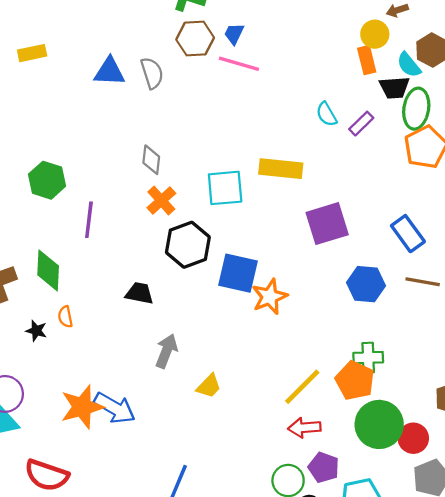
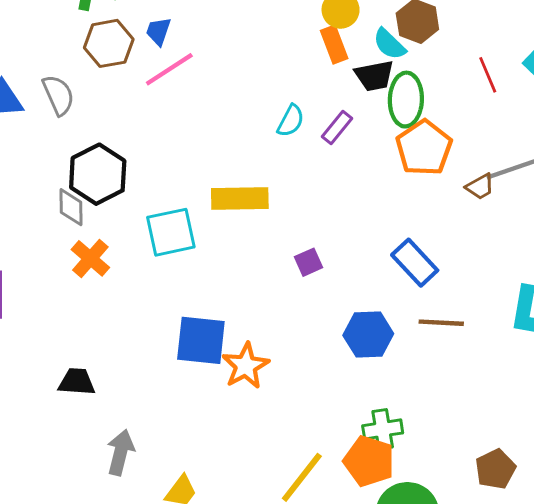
pink line: (239, 64) -> (169, 69), turned -42
cyan semicircle: (327, 114) -> (291, 121), turned -115
purple square: (327, 224) -> (309, 262), size x0.5
black hexagon: (188, 245) -> (98, 174), moved

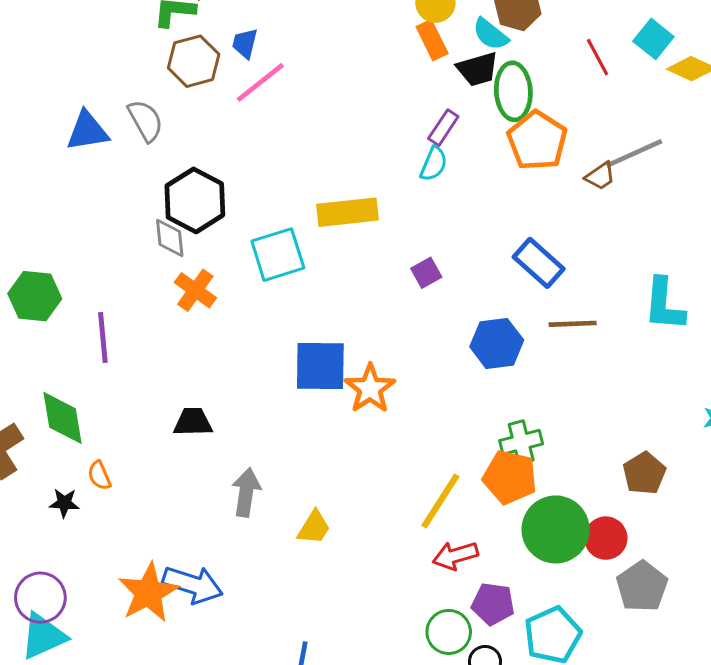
cyan semicircle: (291, 121) -> (434, 164), moved

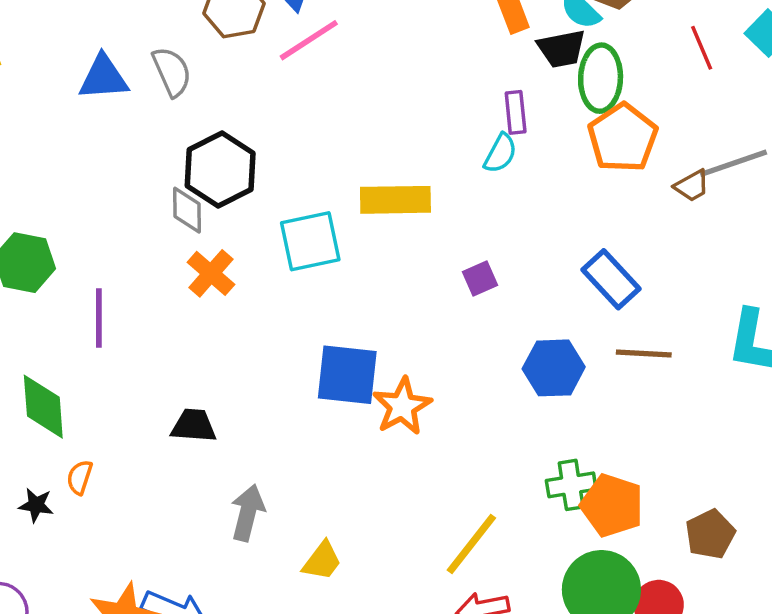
purple rectangle: (443, 128) -> (516, 112), turned -45
orange semicircle: (99, 476) -> (80, 477), turned 36
orange pentagon: (510, 477) -> (612, 505), moved

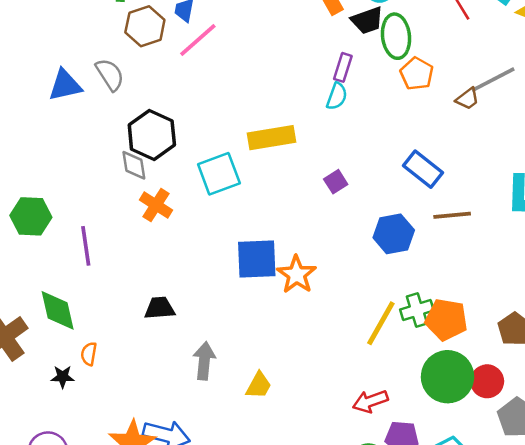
purple rectangle: (516, 112) -> (343, 67), turned 32
orange pentagon: (623, 138) -> (417, 74), size x0.7
yellow line: (471, 544) -> (381, 323), moved

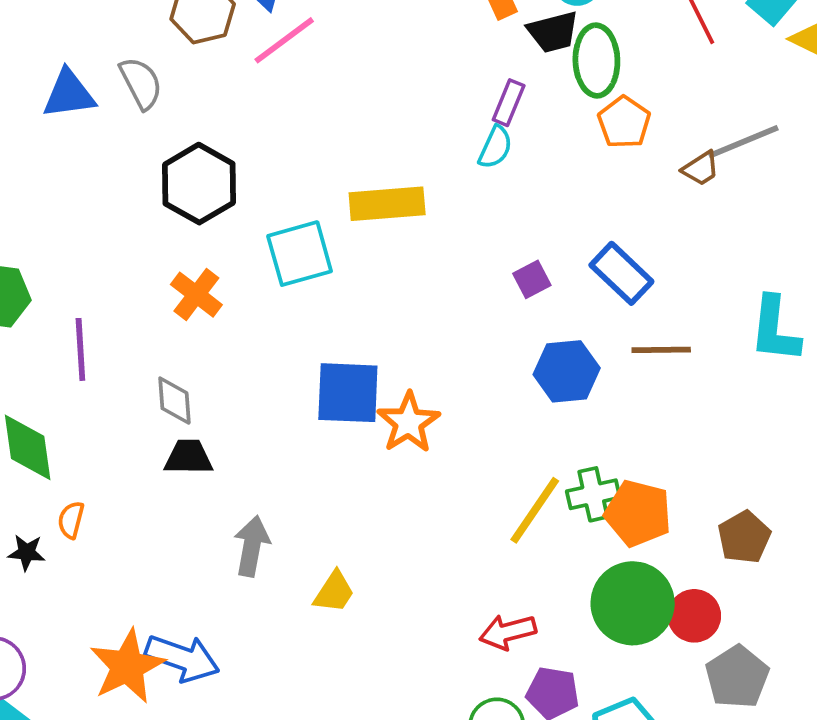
gray diamond: (134, 165) -> (174, 401), moved
purple square: (336, 182) -> (532, 279), moved

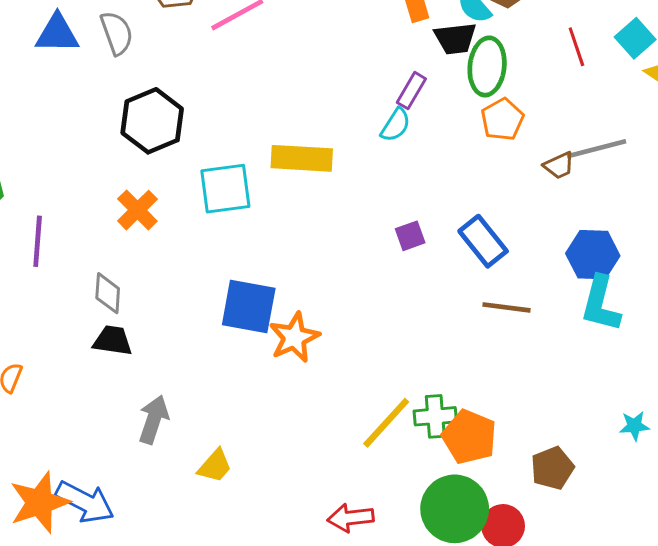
blue hexagon: (567, 371) -> (593, 255), moved

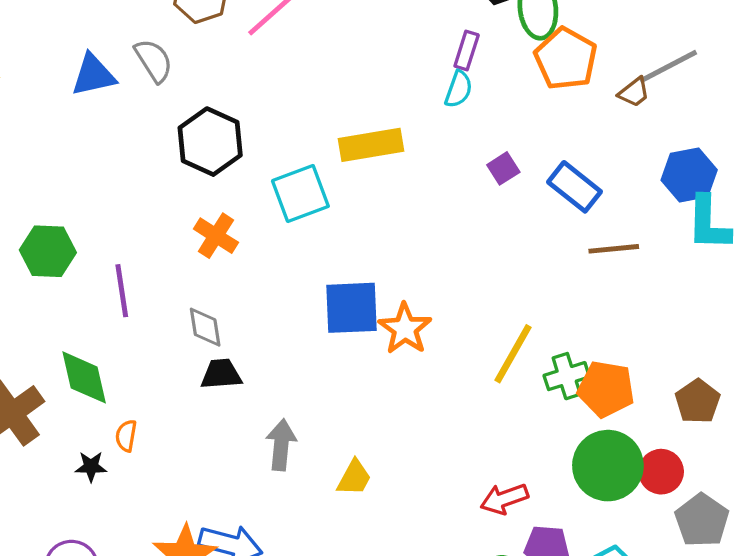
orange pentagon: (502, 119) -> (566, 59), size x1.4
purple square: (410, 236) -> (503, 168), moved
yellow line: (386, 423) -> (513, 354), moved

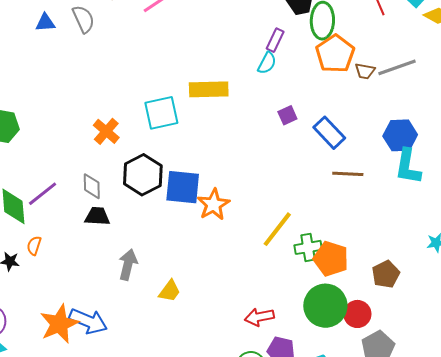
blue triangle: (93, 75) -> (45, 23), size x0.7
brown trapezoid: (634, 92) -> (365, 71), moved, turned 40
black hexagon: (210, 142) -> (143, 175), moved
purple line: (122, 291) -> (43, 194), moved, turned 52

